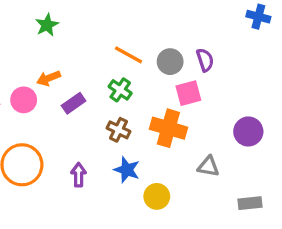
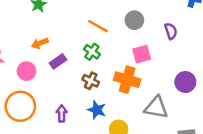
purple semicircle: (205, 60) -> (171, 31), moved
gray circle: (170, 62) -> (134, 20), moved
pink circle: (24, 100) -> (26, 71), moved
gray triangle: (208, 166) -> (156, 107), size x1.5

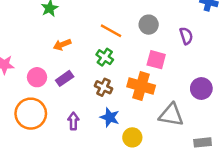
orange arrow: (40, 43) -> (62, 45), moved
pink square: (142, 54) -> (156, 60), turned 30
purple rectangle: (58, 61) -> (65, 78), moved

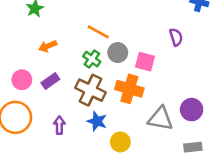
gray circle: (149, 25) -> (118, 53), moved
brown cross: (103, 87) -> (91, 90), size x1.6
purple circle: (201, 89) -> (192, 110), moved

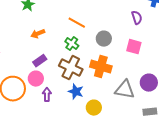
purple semicircle: (176, 37) -> (137, 18), moved
gray circle: (118, 53) -> (104, 39), moved
pink square: (145, 62) -> (134, 47), moved
pink circle: (22, 80) -> (36, 79), moved

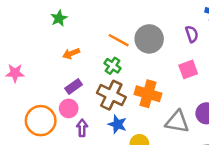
gray circle: (104, 39) -> (149, 39), moved, size x1.5
pink square: (134, 47) -> (188, 69), turned -35

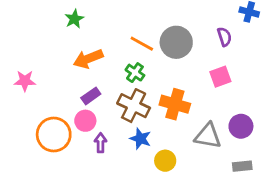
orange arrow: (71, 54) -> (88, 59), size x1.5

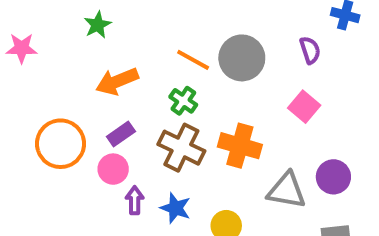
pink square: (220, 77) -> (304, 107), turned -30
pink star: (25, 81) -> (22, 48), moved
orange circle: (54, 134) -> (61, 144), moved
blue star: (140, 139) -> (176, 208), moved

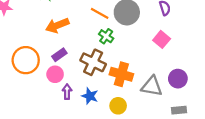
green cross: (183, 101) -> (106, 36), moved
orange cross: (240, 146) -> (121, 74), moved

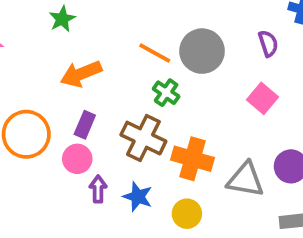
purple rectangle: (59, 55) -> (85, 125), turned -32

